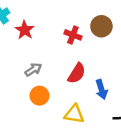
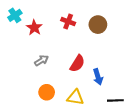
red cross: (73, 35) -> (68, 21), moved
orange circle: (39, 96) -> (47, 92), moved

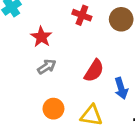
red star: (34, 28) -> (41, 37), moved

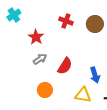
red semicircle: (94, 71) -> (65, 66), moved
yellow triangle: (91, 115) -> (83, 95), moved

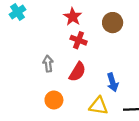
red cross: (66, 21) -> (79, 40), moved
red star: (36, 37) -> (73, 17), moved
gray arrow: (40, 59) -> (48, 64), turned -64

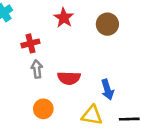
red cross: (79, 40) -> (30, 43), moved, turned -35
red semicircle: (77, 72) -> (69, 78), turned 60

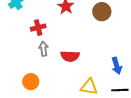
blue arrow: (107, 90) -> (117, 66), moved
orange circle: (43, 109) -> (31, 82), moved

